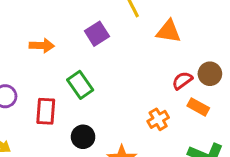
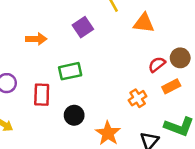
green rectangle: (80, 85) -> (70, 71), turned -65
orange rectangle: (198, 107) -> (171, 86), turned -54

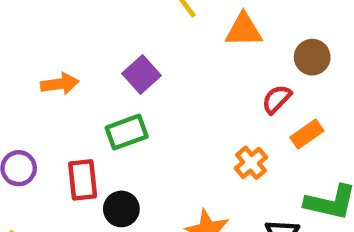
purple square: (83, 27) -> (141, 75), moved
brown circle: (180, 58) -> (312, 57), moved
black circle: (74, 115) -> (121, 209), moved

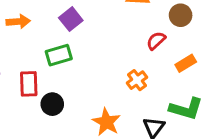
orange rectangle: (307, 134) -> (186, 63), moved

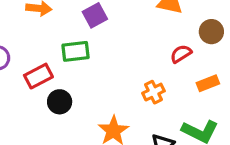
red rectangle: (29, 84) -> (38, 76), turned 55

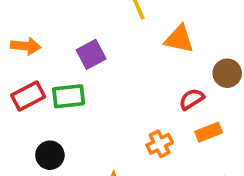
red rectangle: (38, 76) -> (28, 96), moved
orange rectangle: (208, 83) -> (209, 132), moved

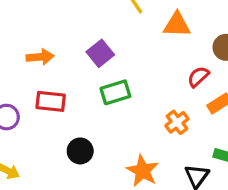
red rectangle: (28, 96) -> (51, 101), turned 44
green rectangle: (69, 96) -> (115, 92), moved

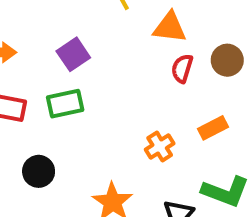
red semicircle: (198, 77) -> (182, 68), moved, turned -35
green rectangle: (115, 92) -> (65, 104), moved

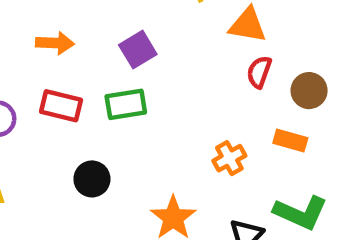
brown circle: (227, 60) -> (309, 91), moved
orange rectangle: (213, 128) -> (290, 140), turned 40

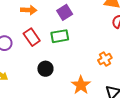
red rectangle: (61, 106) -> (32, 37), turned 42

